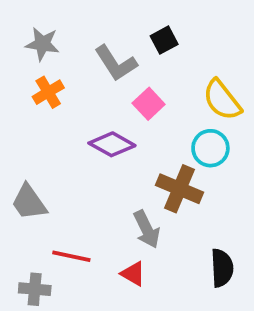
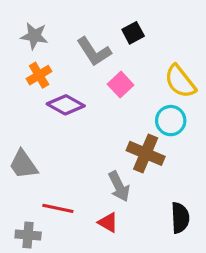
purple diamond: (112, 144) -> (66, 105), moved

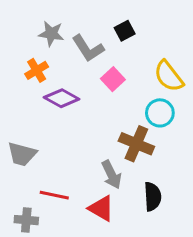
gray star: (34, 36) -> (51, 34), moved
gray trapezoid: (23, 164) -> (22, 154), turned -40
black semicircle: (180, 218) -> (153, 197), moved
red triangle: (108, 222) -> (101, 208), size x1.4

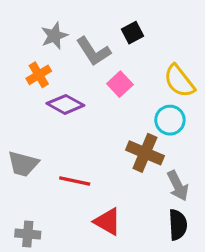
gray star: (51, 34) -> (54, 36), turned -30
gray arrow: (111, 175) -> (178, 186), moved
red line: (54, 195) -> (75, 181), moved
black semicircle: (153, 197) -> (178, 225), moved

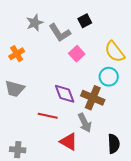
orange cross: (39, 75) -> (17, 54), moved
purple diamond: (65, 104) -> (65, 94), moved, turned 40
gray trapezoid: (23, 164) -> (15, 89), moved
gray arrow: (178, 186) -> (85, 123), moved

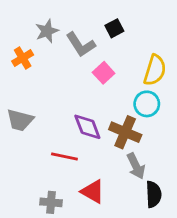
yellow semicircle: (115, 52) -> (155, 70), turned -125
orange cross: (17, 54) -> (23, 58), moved
gray arrow: (85, 123) -> (136, 166), moved
gray cross: (18, 150) -> (51, 202), moved

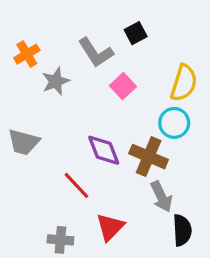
gray star: (47, 31) -> (56, 81), moved
orange cross: (23, 58) -> (27, 54), moved
red line: (64, 157) -> (76, 185), turned 35
red triangle: (93, 192) -> (110, 227), turned 45

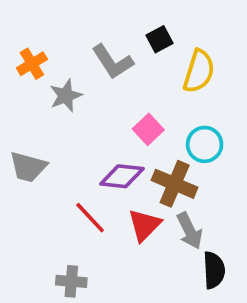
yellow semicircle: (184, 83) -> (199, 71), moved
pink square: (123, 86) -> (148, 129), moved
purple diamond: (104, 150) -> (122, 176), turned -63
red triangle: (110, 227) -> (144, 225), moved

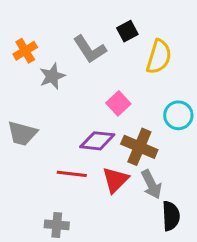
cyan circle: (205, 144) -> (178, 115), moved
red line: (90, 218) -> (72, 174), turned -40

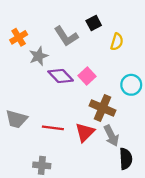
yellow semicircle: (159, 57) -> (117, 42), size x0.7
gray trapezoid: (22, 133) -> (16, 119), moved
purple diamond: (97, 141) -> (61, 76), moved, turned 40

